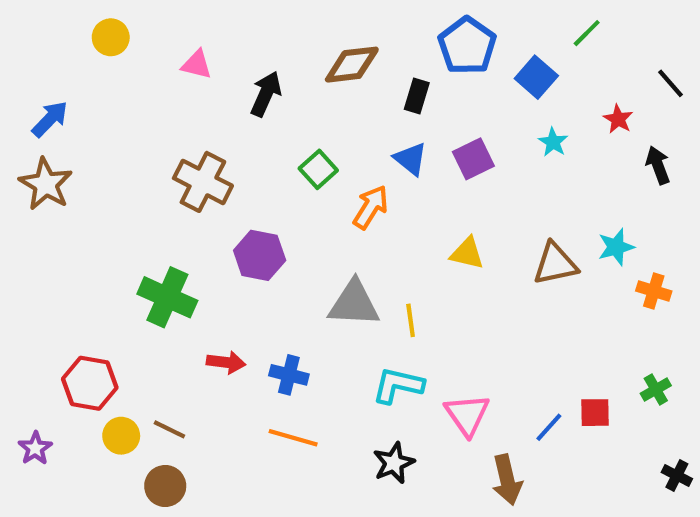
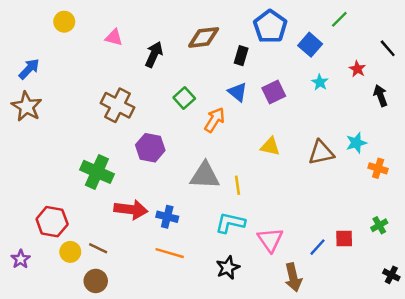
red arrow: (226, 362) -> (131, 209), size x1.5

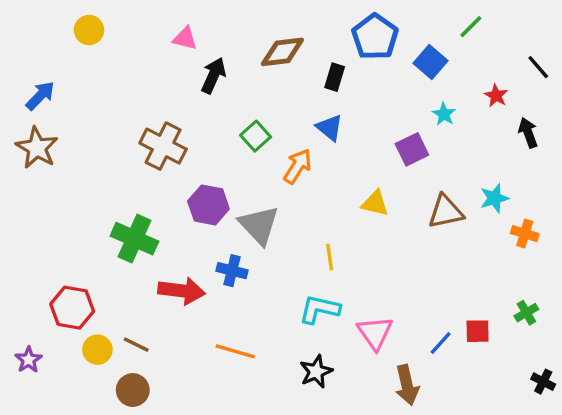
pink triangle: (114, 37) -> (185, 38), moved
purple square: (274, 92) -> (412, 149), moved
gray triangle: (205, 176) -> (259, 225), moved, turned 44
blue cross: (167, 217) -> (232, 271), moved

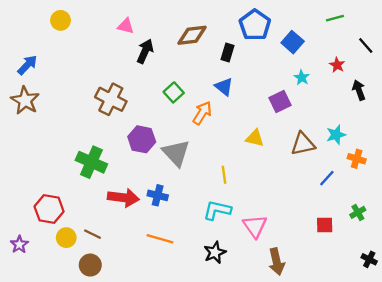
green line: (471, 27) -> (335, 18), moved, turned 30
blue cross: (232, 271) -> (158, 195), moved
blue line: (441, 343) -> (327, 178), moved

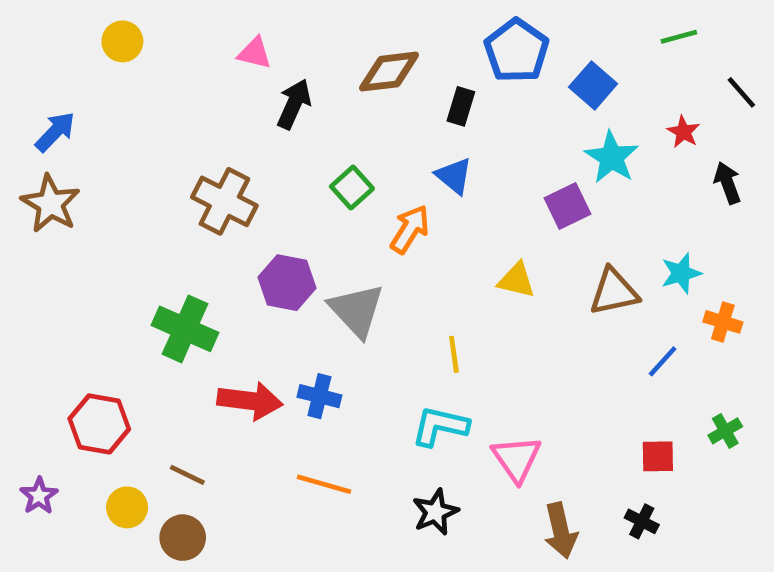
cyan star: (302, 78) -> (612, 157), size x1.6
yellow circle: (66, 238) -> (127, 507), moved
black cross: (369, 259) -> (642, 521), moved

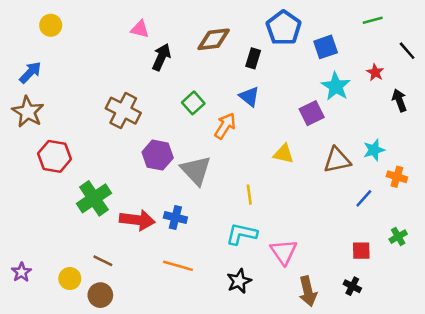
yellow circle: (122, 41) -> (51, 25), moved
blue square: (593, 85) -> (326, 47), turned 30
green cross: (185, 329) -> (94, 198), moved, turned 32
red hexagon: (99, 424) -> (55, 156), moved

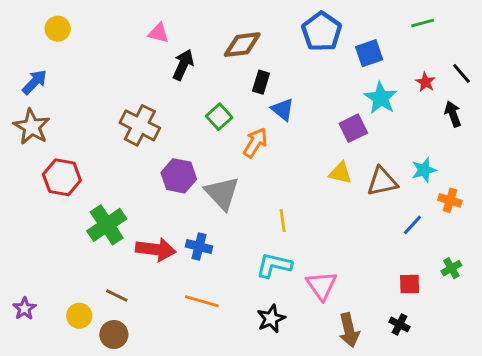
black line: (407, 51) -> (462, 73), moved
black rectangle: (253, 58) -> (261, 82), moved
yellow triangle: (284, 154) -> (340, 173), moved

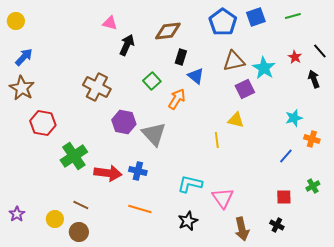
yellow circle: (58, 29) -> (16, 21), moved
blue square: (369, 53) -> (256, 17), moved
brown triangle: (382, 182) -> (234, 61), moved
yellow line: (283, 221) -> (217, 140), moved

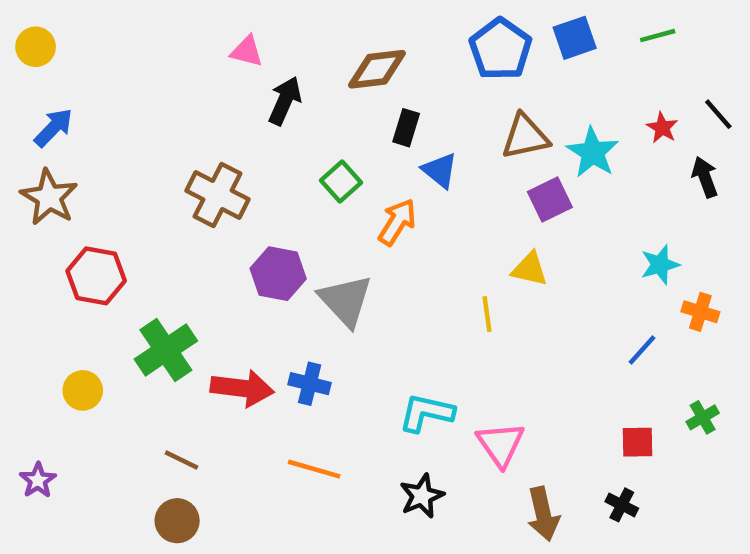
yellow circle: (55, 219) -> (83, 390), moved

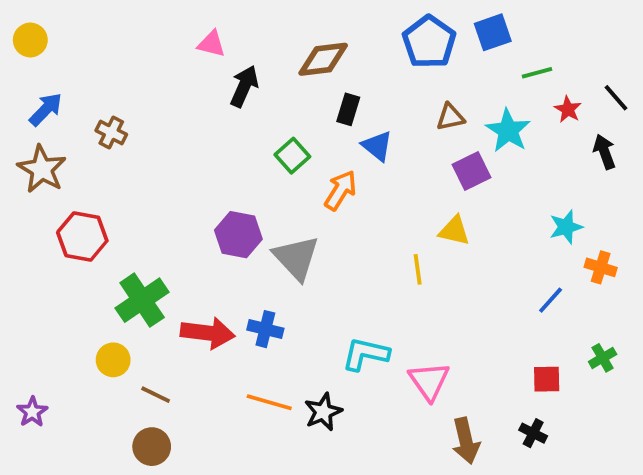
green line: (658, 36) -> (537, 73), moved
brown triangle: (525, 137) -> (450, 117), size x0.7
brown cross: (217, 195) -> (111, 132), moved, size x0.6
yellow circle: (83, 390) -> (113, 360), moved
black star: (422, 496) -> (323, 412), moved

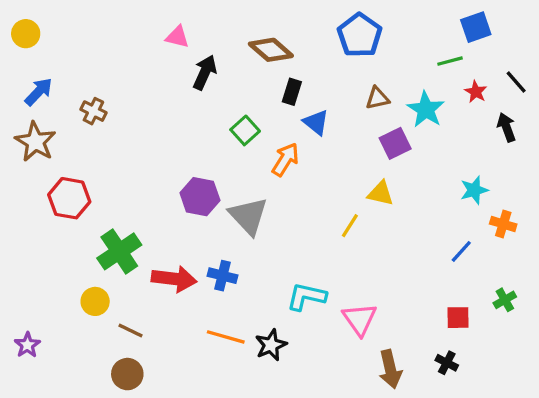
blue square: (493, 32) -> (476, 27), moved
brown diamond: (323, 59) -> (271, 50), turned 48
yellow line: (418, 269) -> (350, 226), turned 40

